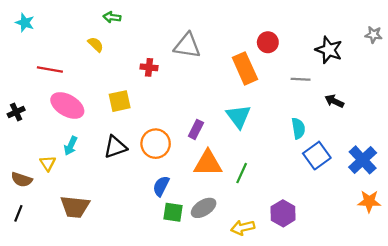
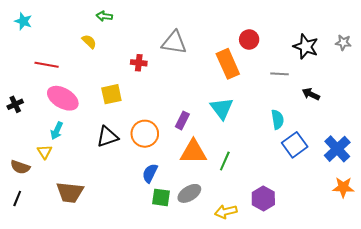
gray star: (374, 35) -> (343, 43), moved
cyan arrow: (71, 146) -> (57, 131), moved

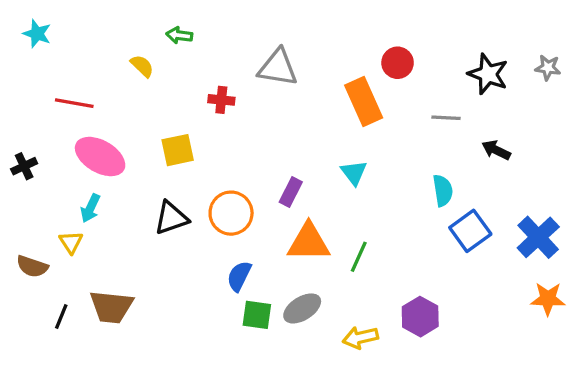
green arrow: (104, 16) -> (179, 35), moved
cyan triangle: (222, 108) -> (354, 173), size x0.7
black line: (17, 198) -> (61, 317), moved

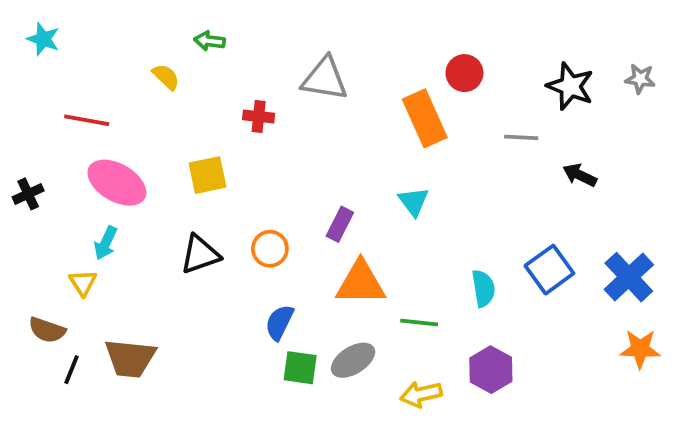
cyan semicircle: (443, 190) -> (483, 288), moved
orange circle: (231, 213) -> (270, 249), size x0.7
green line: (359, 257) -> (419, 322), moved, turned 72
brown semicircle: (32, 266) -> (47, 330), moved

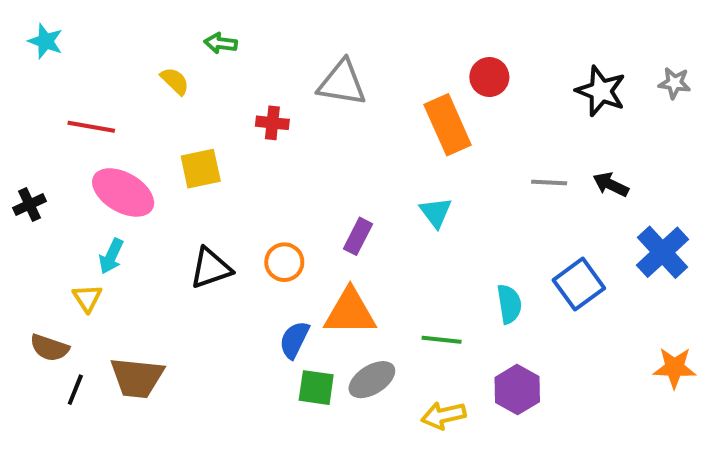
gray line: (521, 137) -> (549, 183), moved
yellow square: (208, 175) -> (201, 169), moved
blue cross: (629, 277) -> (663, 252), moved
orange triangle: (361, 283) -> (350, 312), moved

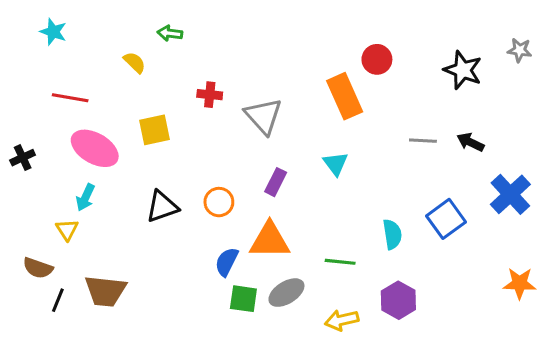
cyan star: (45, 41) -> (53, 32), moved
gray triangle: (342, 83) -> (263, 116), moved, turned 39
gray star: (674, 83) -> (520, 50), moved

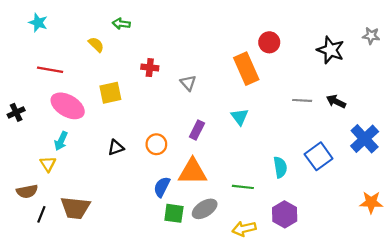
gray triangle: (263, 116) -> (188, 83), size x0.6
black triangle: (162, 207) -> (116, 148), size x0.7
brown semicircle: (38, 268) -> (27, 191), turned -30

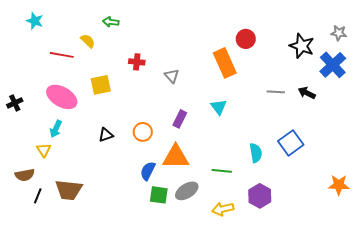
red line: (50, 70) -> (62, 55), moved
blue cross: (365, 139) -> (333, 65), moved

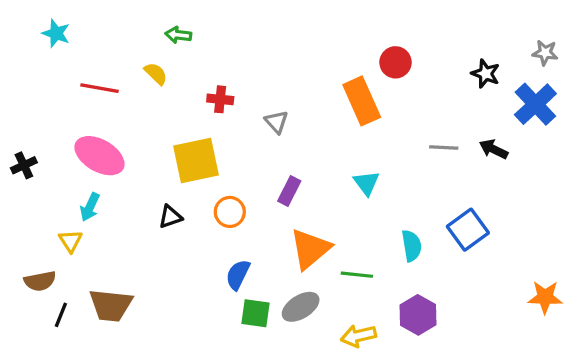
yellow semicircle: (88, 41) -> (156, 74), moved
black star: (302, 46) -> (486, 74), size x0.7
yellow square: (101, 85) -> (196, 160), moved, size x1.4
cyan triangle: (219, 107) -> (367, 183), moved
orange triangle: (176, 157) -> (310, 249), moved, turned -40

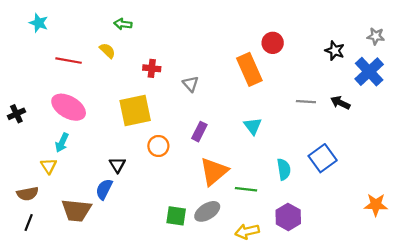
black triangle: (170, 217) -> (117, 165), moved, turned -42
blue semicircle: (238, 275) -> (104, 189), moved
black line: (61, 315) -> (29, 223), moved

